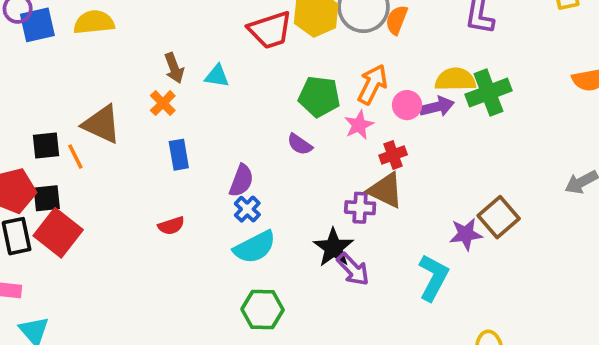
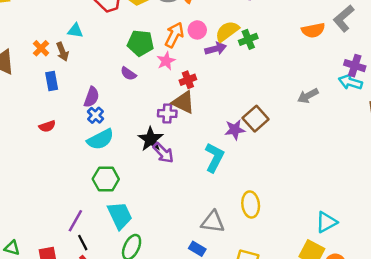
brown arrow: (174, 68) -> (62, 52), moved
yellow semicircle: (455, 79) -> (227, 31), turned -35
green cross: (488, 93) -> (248, 39), size x0.7
pink circle: (407, 105) -> (197, 30), moved

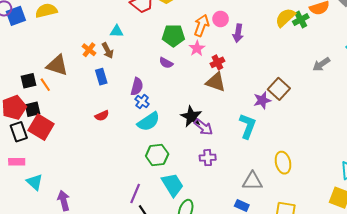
yellow semicircle: (227, 31) -> (285, 18), moved
green cross: (248, 39) -> (301, 20), moved
purple arrow: (216, 49) -> (238, 33), turned 120
purple cross: (167, 114) -> (208, 158), moved

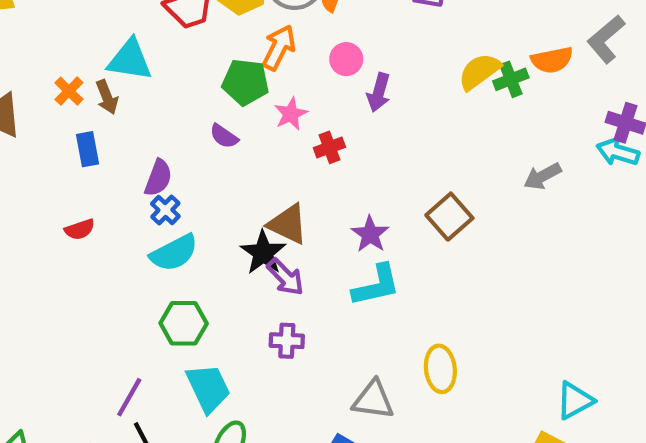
orange arrow: (201, 25) -> (279, 48), moved
cyan triangle: (117, 31) -> (130, 60), size x1.6
brown triangle: (216, 82) -> (288, 224), moved
purple star: (262, 100) -> (370, 234), moved, turned -30
cyan L-shape: (248, 126) -> (376, 285), turned 50

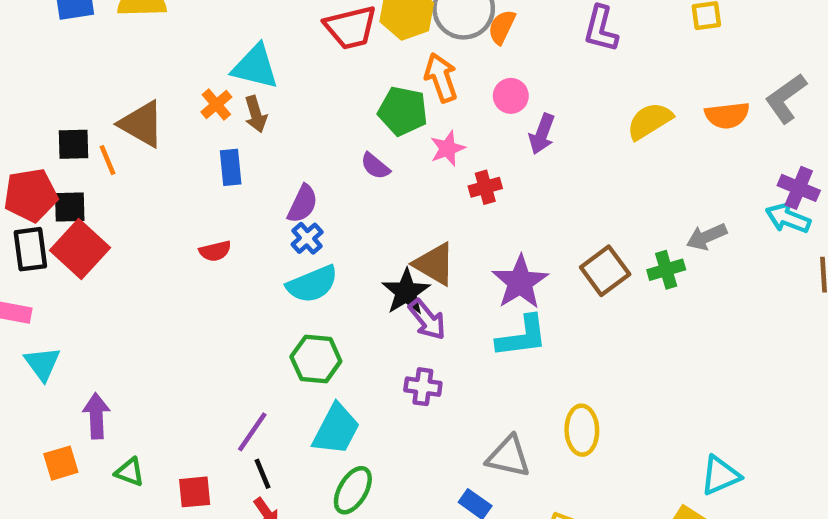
orange arrow: (279, 48) -> (441, 78), turned -51
cyan triangle: (130, 60) -> (255, 67), moved
green cross: (511, 79) -> (666, 270), moved
purple star: (370, 234) -> (520, 282), size x1.4
cyan trapezoid: (208, 388) -> (336, 429), turned 48

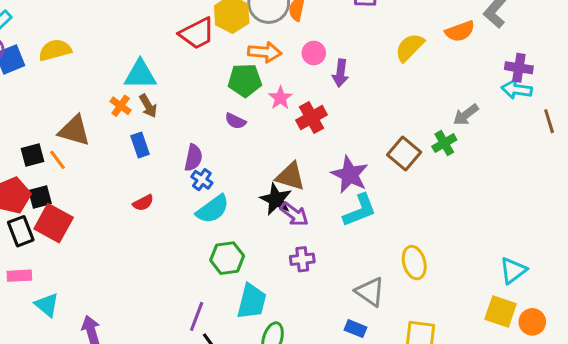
orange arrow: (441, 78) -> (265, 52), turned 128
red cross: (485, 187) -> (312, 117), size x1.4
gray triangle: (508, 457) -> (370, 292), turned 36

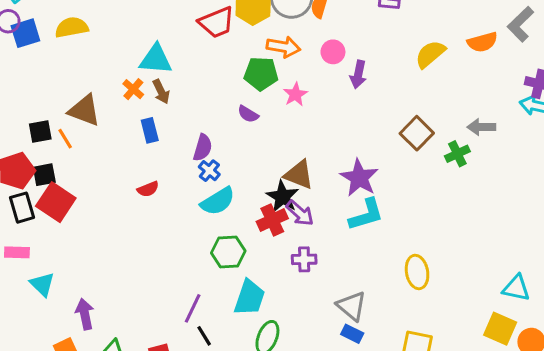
gray arrow: (466, 115) -> (481, 127), turned 32
red cross: (312, 117) -> (272, 220), moved
brown square: (404, 154) -> (417, 133), moved
cyan triangle: (513, 270) -> (516, 288), turned 44
gray triangle: (370, 292) -> (352, 306), moved

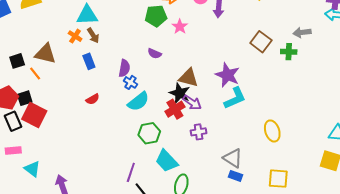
purple semicircle: (248, 114) -> (155, 54), moved
black square: (40, 132) -> (17, 61), moved
green cross: (457, 154) -> (289, 52), turned 35
cyan trapezoid: (249, 298) -> (167, 161), turned 125

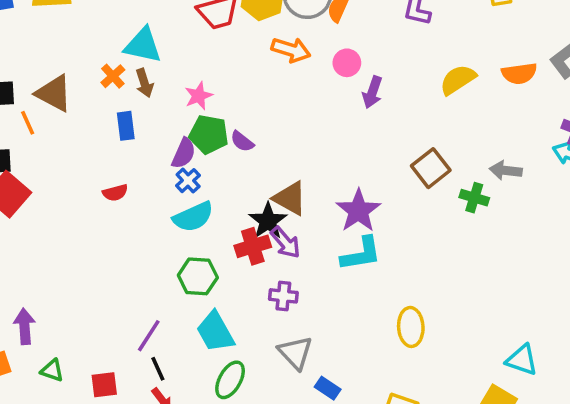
green pentagon: (156, 16) -> (209, 134), moved
pink star: (180, 27) -> (199, 96), moved
gray triangle: (233, 158) -> (295, 353), moved

